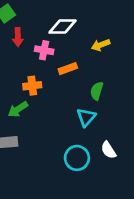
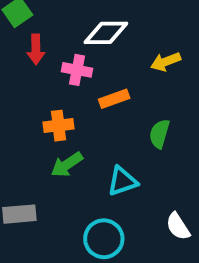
green arrow: (18, 109) -> (67, 165), moved
cyan triangle: (86, 117) -> (122, 181), moved, turned 30
cyan circle: (77, 158) -> (104, 239), moved

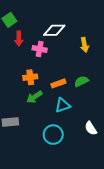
yellow arrow: (166, 62) -> (84, 45), turned -80
orange rectangle: (114, 99) -> (58, 83), moved
green semicircle: (159, 134) -> (81, 81), turned 48

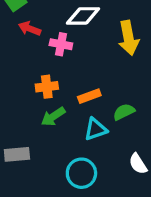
red arrow: (19, 39) -> (30, 29), turned 112
yellow arrow: (84, 45) -> (129, 38), size x1.5
green semicircle: (81, 81) -> (124, 112), moved

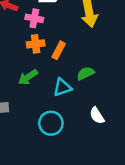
orange cross: (47, 87) -> (36, 44), moved
orange rectangle: (89, 96) -> (59, 50), moved, turned -42

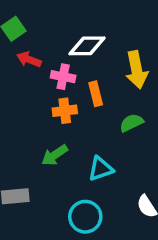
orange rectangle: (59, 50) -> (96, 94), moved, turned -42
green semicircle: (85, 73) -> (131, 123), moved

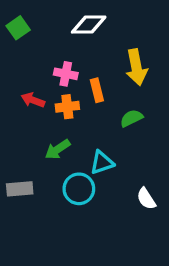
white diamond: (87, 46) -> (89, 25), moved
red arrow: (29, 60) -> (33, 100), moved
cyan circle: (85, 217) -> (79, 189), moved

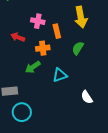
orange cross: (67, 107) -> (43, 48), moved
green semicircle: (131, 118) -> (78, 48), turned -32
cyan circle: (79, 189) -> (22, 112), moved

